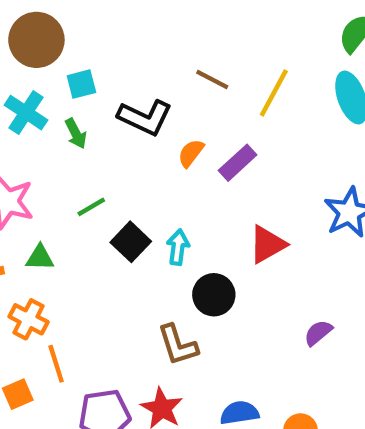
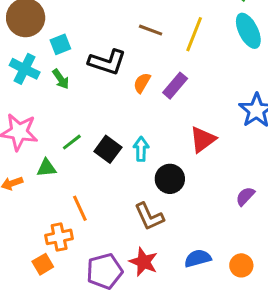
green line: (91, 207) -> (72, 142), moved
orange cross: (29, 319) -> (59, 237), moved, turned -32
orange line: (56, 364) -> (80, 208), moved

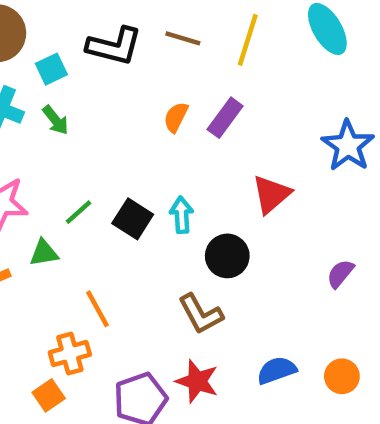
black L-shape: (107, 62) -> (114, 46), moved

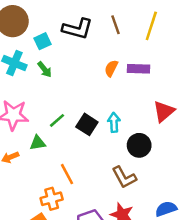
brown line: (183, 38) -> (115, 25), turned 54
purple rectangle: (225, 118) -> (138, 69), turned 55

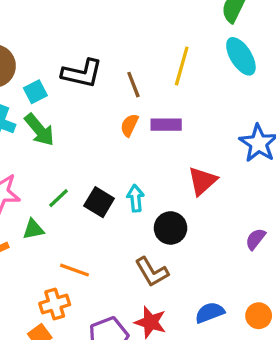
brown line: (115, 25) -> (133, 85), moved
green arrow: (45, 69) -> (39, 130), size x1.5
orange line: (67, 174) -> (75, 270), turned -40

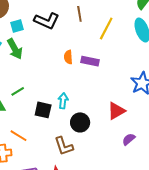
brown line: (133, 85) -> (79, 14), moved
orange semicircle: (129, 125) -> (68, 57), turned -40
red triangle: (202, 181) -> (116, 111), moved
black square: (99, 202) -> (43, 110), moved, turned -30

